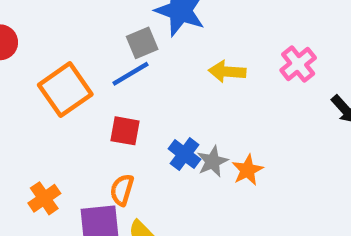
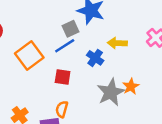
blue cross: (184, 154) -> (95, 58), moved
gray star: (213, 161) -> (111, 92), size x1.6
orange star: (247, 170) -> (131, 86), moved

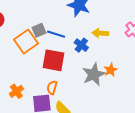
gray square: (70, 29) -> (39, 30), moved
blue line: (65, 46) -> (56, 34), turned 48
red square: (63, 77) -> (53, 60), size x1.6

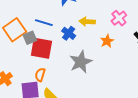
gray square: (39, 30) -> (30, 38), moved
orange star: (111, 70) -> (107, 41), moved

